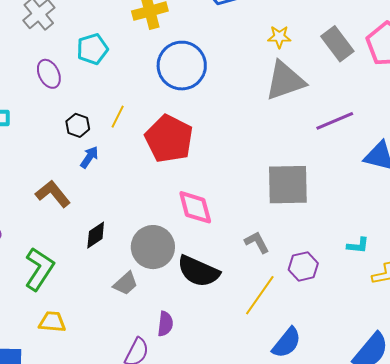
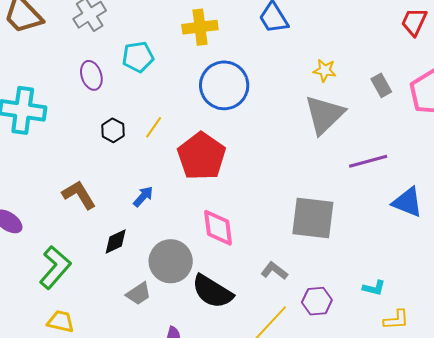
gray rectangle: (337, 44) -> (381, 85), size x0.7
gray triangle: (285, 81) -> (324, 115), turned -33
blue arrow: (89, 157) -> (143, 196), moved
gray L-shape: (257, 242) -> (274, 271), turned -32

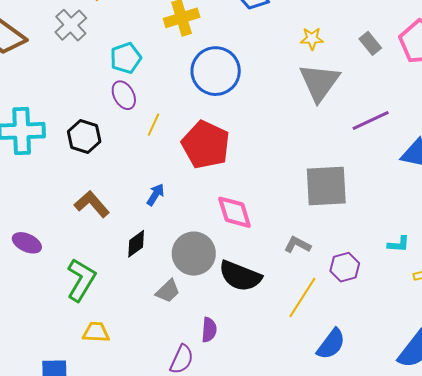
purple ellipse: (91, 75) -> (124, 95), moved
black hexagon: (113, 130) -> (84, 136), moved, size x1.4

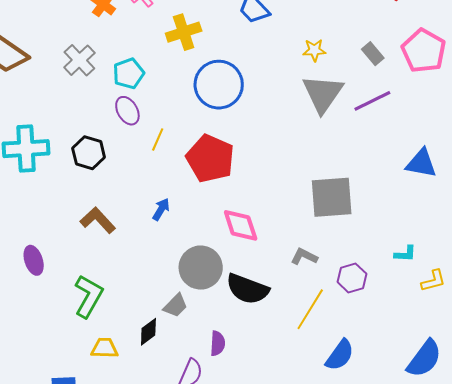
gray cross: (71, 25) -> (79, 60), moved
purple line: (371, 120) -> (372, 101), moved
purple ellipse: (27, 243) -> (34, 260), turned 48
black diamond: (136, 244) -> (148, 332), moved

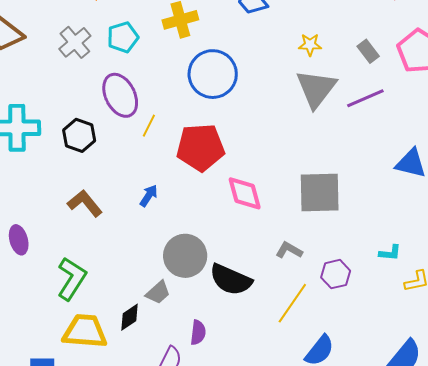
cyan pentagon: (129, 73) -> (123, 37), moved
purple ellipse: (127, 111) -> (120, 95), size x1.5
red pentagon: (210, 158) -> (200, 147), turned -30
pink diamond: (241, 225) -> (245, 193), moved
yellow trapezoid: (105, 348) -> (85, 331), size x1.6

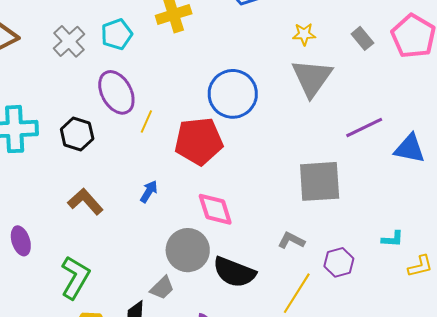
blue circle: (213, 74) -> (233, 94), moved
purple line: (365, 98) -> (364, 127), moved
pink diamond: (245, 193) -> (215, 209), moved

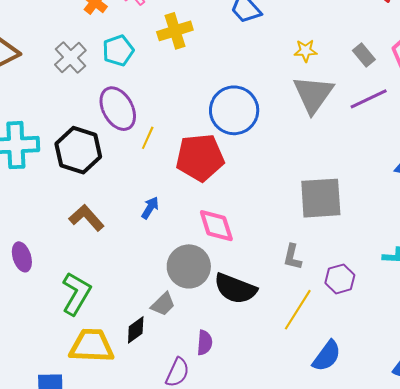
purple line: (364, 127) -> (369, 99), moved
black hexagon: (77, 134) -> (78, 150), size x1.4
gray L-shape: (291, 240) -> (292, 257), turned -104

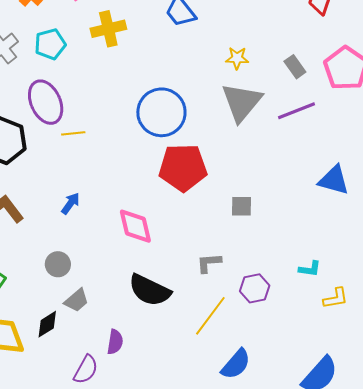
yellow line: (148, 138) -> (73, 133), turned 55
red pentagon: (200, 158) -> (183, 168), moved
gray square: (321, 198) -> (242, 206), size x0.5
gray L-shape: (292, 257) -> (209, 263), turned 68
gray circle: (189, 266) -> (58, 264), moved, size x0.6

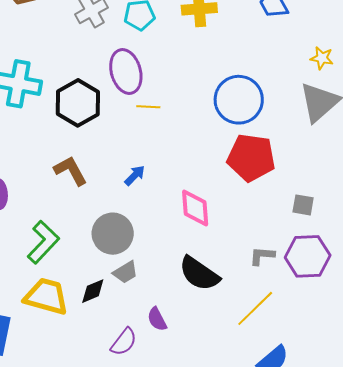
gray circle: (58, 264) -> (113, 234), size x1.6
purple hexagon: (255, 288) -> (308, 256), moved, size x1.5
purple semicircle: (115, 342) -> (157, 319), turned 135

